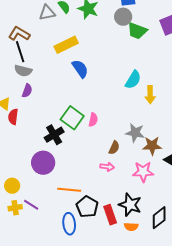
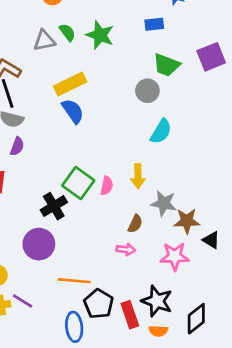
gray circle: (123, 17) -> (147, 91), moved
blue semicircle: (80, 69) -> (73, 111), moved
yellow arrow: (150, 95) -> (138, 176), moved

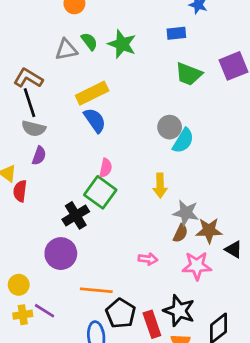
gray circle: (147, 91) -> (170, 127), moved
pink semicircle: (107, 186) -> (106, 168), moved
brown semicircle: (135, 224) -> (180, 233), moved

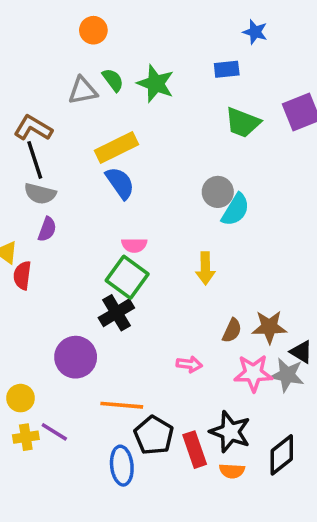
pink semicircle: (106, 168) -> (134, 245), turned 78
gray star: (186, 213) -> (287, 375), moved
black cross: (76, 215) -> (116, 313), moved

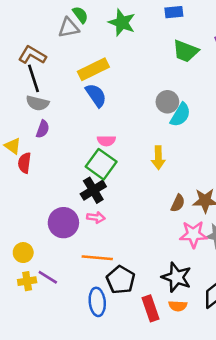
green semicircle: (113, 80) -> (80, 15), moved
pink arrow: (189, 364) -> (96, 217), moved
red rectangle: (195, 450) -> (151, 308), moved

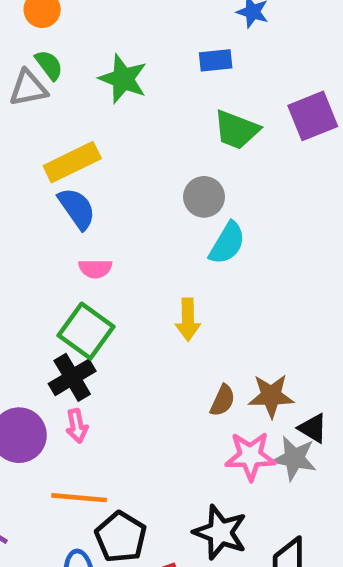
gray circle: (167, 102) -> (204, 197), moved
pink semicircle: (106, 141) -> (95, 269), moved
pink arrow: (96, 217) -> (77, 426), turned 72

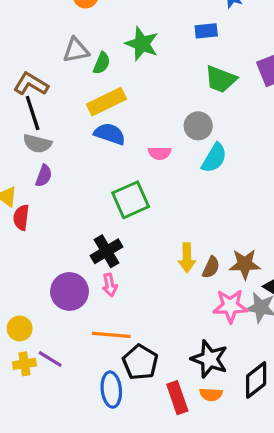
green semicircle: (49, 65) -> (102, 63), moved, turned 60
blue semicircle: (77, 208) -> (110, 134), turned -36
pink semicircle: (95, 269) -> (160, 153), moved
yellow arrow: (188, 319) -> (187, 258), moved
green square: (86, 331) -> (131, 200), moved, turned 30

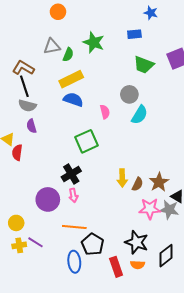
pink semicircle: (160, 153) -> (105, 112), turned -104
purple semicircle: (44, 176) -> (31, 126), turned 144
brown star: (245, 264) -> (159, 182), turned -30

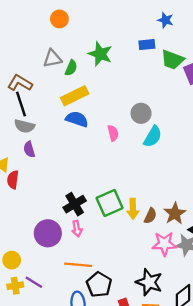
green trapezoid: (144, 65) -> (172, 60), moved
green square: (87, 141) -> (110, 203), moved

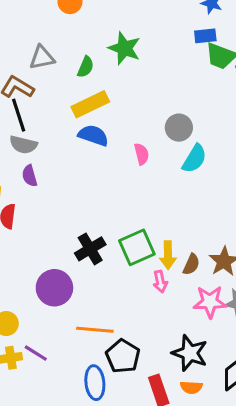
blue rectangle: (147, 45) -> (205, 36), moved
gray triangle: (52, 59) -> (42, 58), moved
pink arrow: (77, 229) -> (160, 282), moved

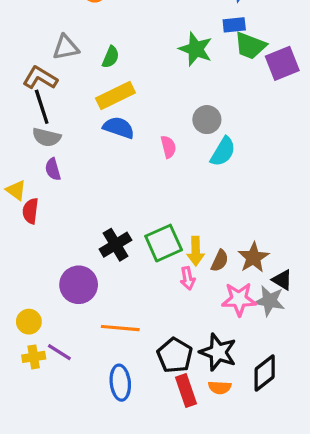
green star: (124, 48) -> (196, 49), moved
black pentagon: (123, 356) -> (175, 355), moved

